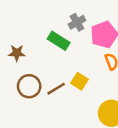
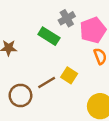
brown circle: (29, 86) -> (20, 95), moved

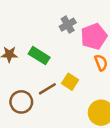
green rectangle: (49, 36) -> (39, 56), moved

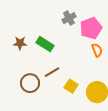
yellow square: (70, 82) -> (71, 86), moved

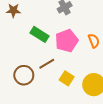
pink pentagon: (91, 28) -> (67, 41), moved
brown star: (20, 43) -> (13, 10), moved

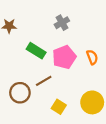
yellow square: (67, 78) -> (59, 107), moved

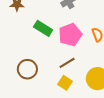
brown line: (44, 81) -> (67, 63), moved

